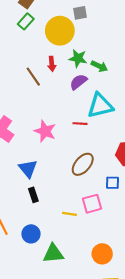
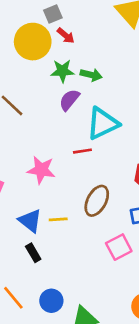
red arrow: (52, 64) -> (66, 36), moved, turned -32
black rectangle: (33, 195) -> (33, 253), moved
yellow line: (70, 214) -> (58, 219), moved

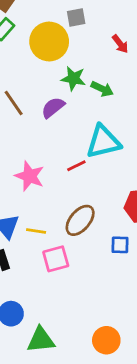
red arrow: (66, 36) -> (120, 44), moved
purple semicircle: (69, 100) -> (53, 108), moved
red line: (82, 151) -> (76, 166), turned -30
pink square: (119, 247) -> (56, 259), moved

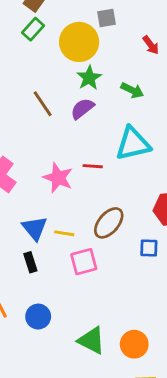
green star: (73, 78) -> (89, 78), moved, turned 30
red line: (76, 166) -> (93, 166), moved, turned 30
green triangle: (41, 340) -> (91, 340), moved, turned 32

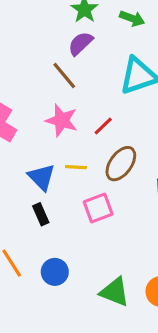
brown line: (43, 104) -> (64, 76), moved
red line: (93, 166) -> (103, 126), moved, turned -42
yellow line: (64, 233) -> (76, 167), moved

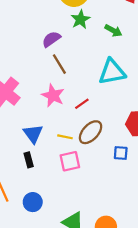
purple semicircle: (80, 43) -> (51, 39), moved
yellow line: (76, 167) -> (65, 137), moved

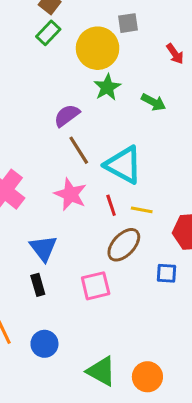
cyan triangle: (112, 72) -> (124, 165), moved, turned 40
red line: (82, 104) -> (111, 205), turned -72
yellow line: (65, 137) -> (142, 210), moved

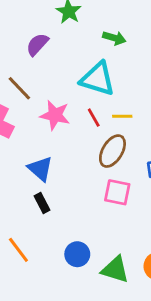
green arrow: (153, 102) -> (114, 38), moved
brown line: (79, 150) -> (19, 88), moved
pink square: (96, 286) -> (117, 192), moved, turned 36
blue circle: (44, 344) -> (77, 254), moved

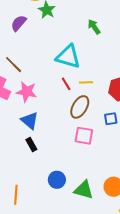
green arrow: (114, 38) -> (94, 27), moved, turned -140
purple semicircle: (37, 44) -> (19, 23), moved
pink star: (55, 115) -> (27, 92), moved
orange line: (18, 250) -> (16, 195), moved, turned 42

